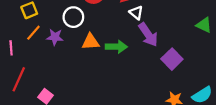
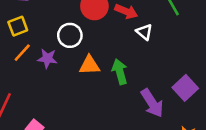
purple arrow: (148, 35) -> (152, 103), moved
green arrow: (116, 47) -> (120, 72), turned -108

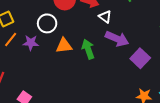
purple arrow: (152, 103) -> (117, 39), moved, turned -30

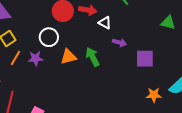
purple arrow: (117, 39) -> (120, 43), size x0.6
purple square: (140, 58) -> (145, 59), turned -36

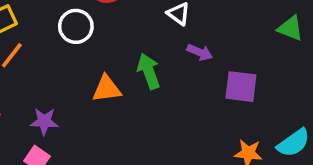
orange triangle: (68, 57) -> (107, 89), moved
purple star: (36, 58) -> (44, 121), moved

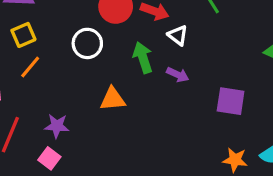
purple arrow: (200, 52) -> (178, 75), moved
green arrow: (149, 71) -> (143, 58), moved

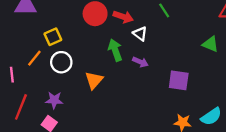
yellow square: (23, 35) -> (53, 37), moved
white circle: (87, 43) -> (61, 62), moved
orange triangle: (113, 99) -> (94, 80), turned -42

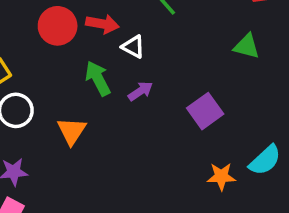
purple arrow: (140, 62) -> (140, 91), turned -49
purple square: (179, 80) -> (205, 111), turned -35

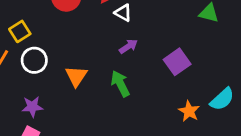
green arrow: (98, 78) -> (120, 84), moved
orange star: (221, 176) -> (189, 111), turned 30

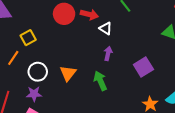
purple arrow: (128, 46) -> (108, 53), turned -48
white circle: (34, 60) -> (38, 72), moved

